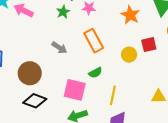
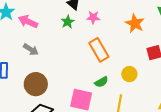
gray arrow: (59, 48) -> (31, 49), moved
yellow circle: (129, 55) -> (129, 74), moved

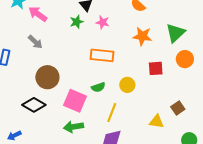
orange star: (135, 23) -> (142, 36), turned -30
orange rectangle: (99, 50) -> (102, 55), turned -65
brown circle: (36, 84) -> (47, 77), moved

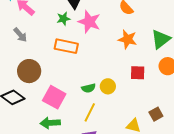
pink star: (103, 22) -> (89, 22), size x1.6
orange rectangle: (102, 55) -> (66, 46), moved
green semicircle: (98, 87) -> (89, 88), moved

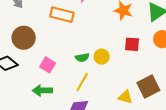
pink square: (54, 97) -> (48, 65), size x0.7
brown square: (156, 114) -> (148, 87), size x1.6

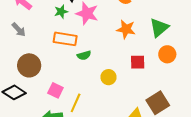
green semicircle: (82, 57) -> (84, 55), moved
yellow line: (82, 82) -> (76, 103), moved

